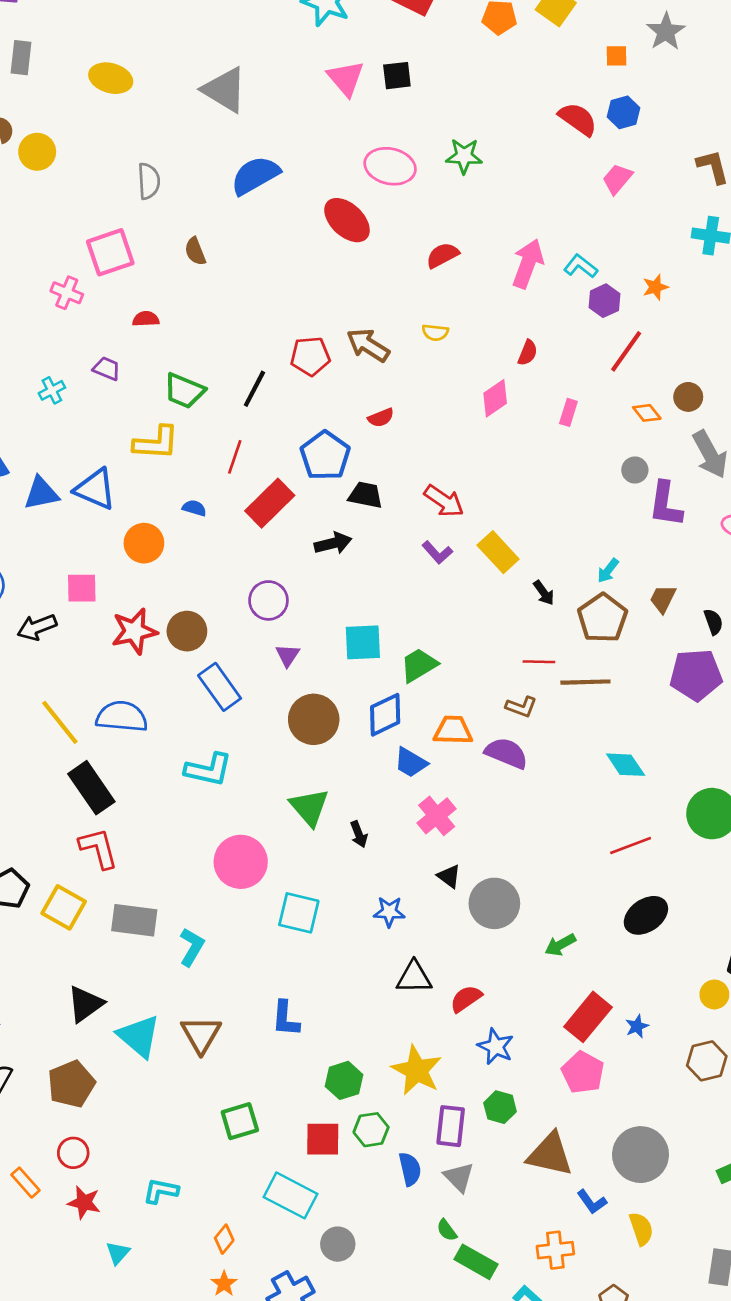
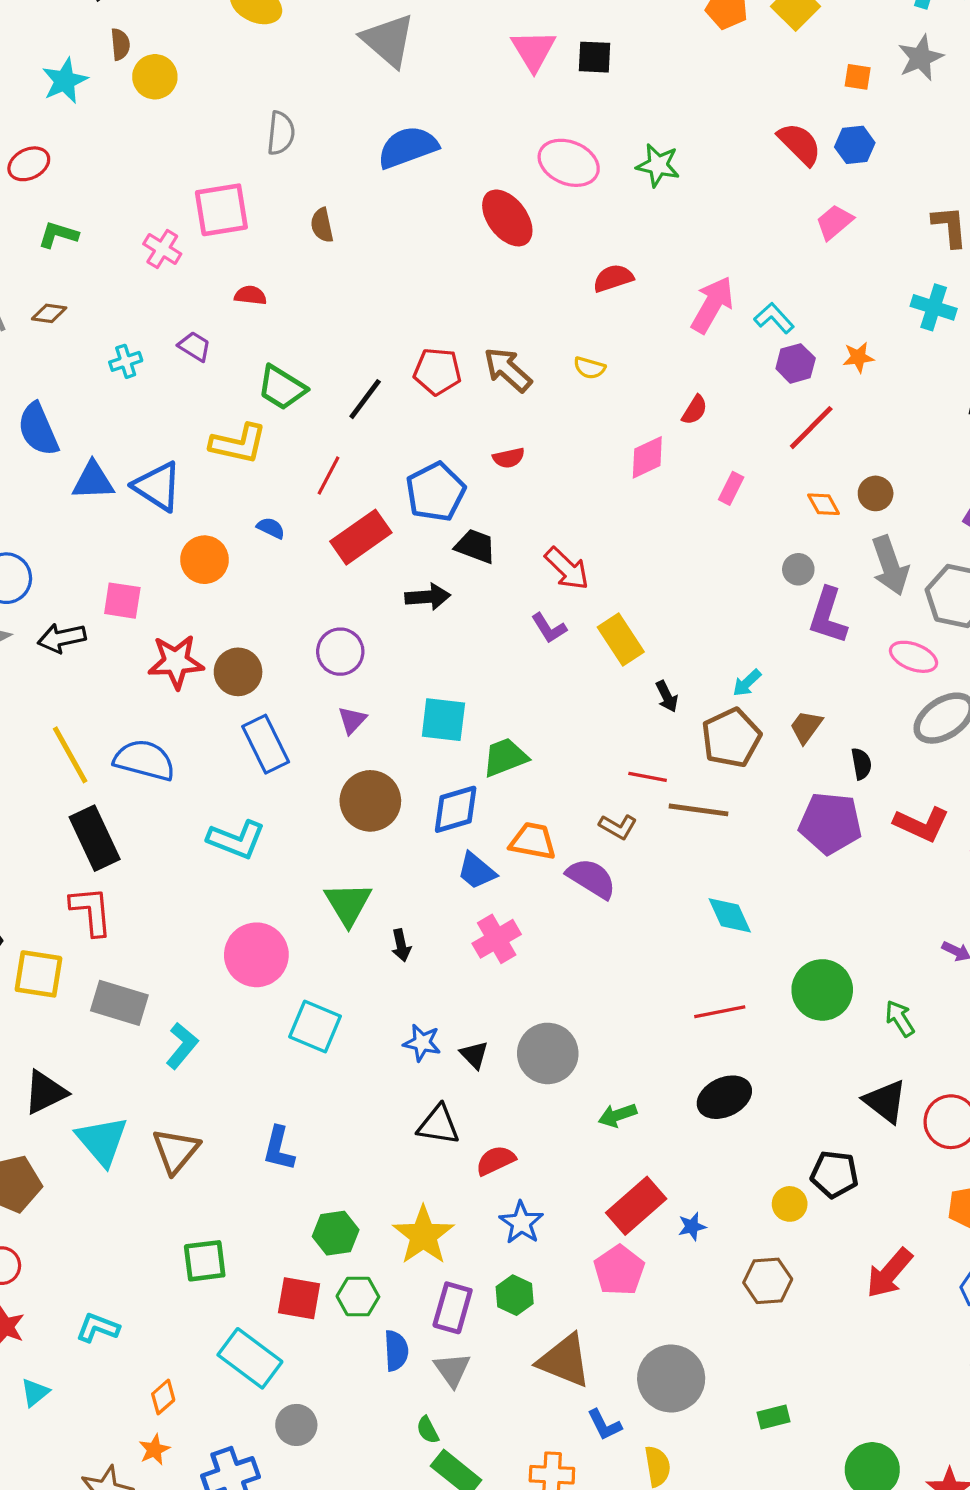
black triangle: (449, 876) -> (474, 1055), moved
yellow square: (64, 907) -> (39, 974), turned -30

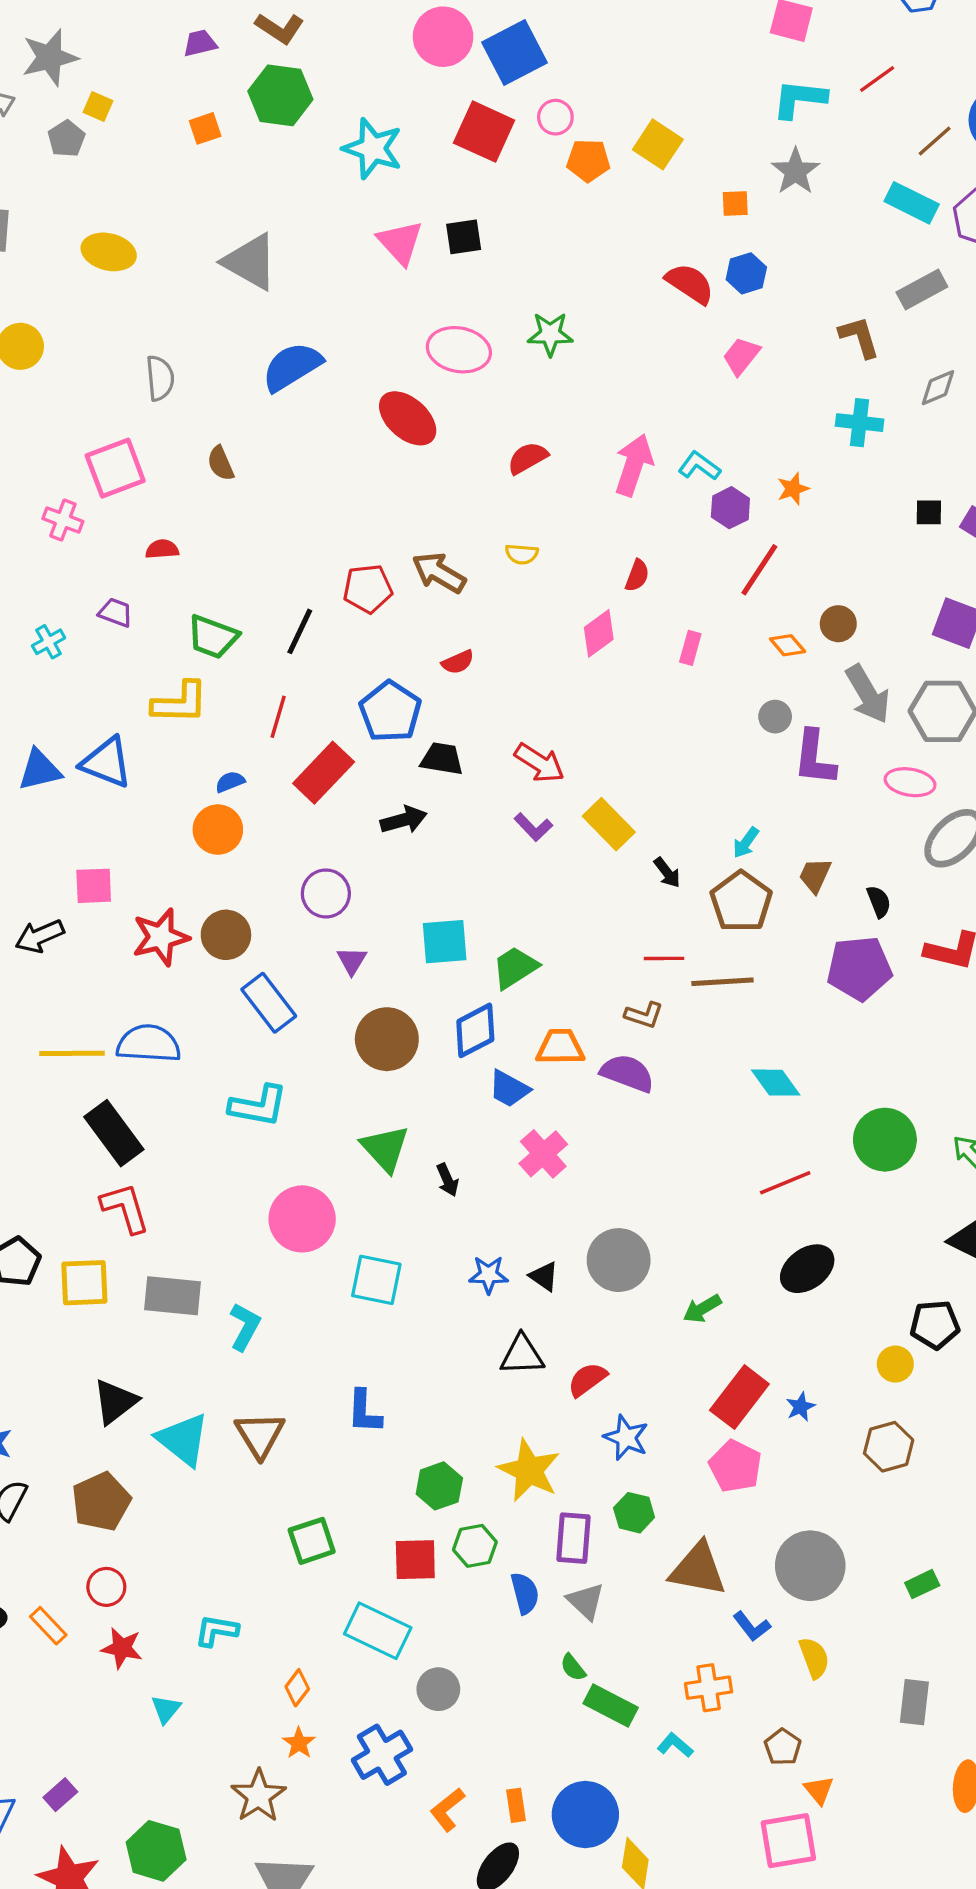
blue semicircle: (271, 528) -> (230, 782), turned -36
orange circle: (204, 560) -> (218, 830), moved
yellow line: (70, 755) -> (72, 1053), turned -50

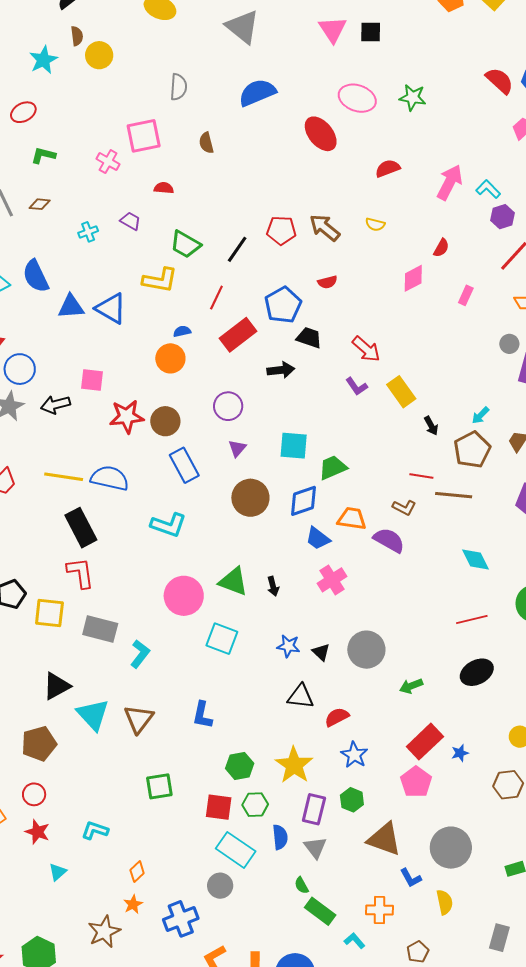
green triangle: (385, 1148) -> (233, 581), moved, turned -36
cyan rectangle: (378, 1631) -> (236, 850), moved

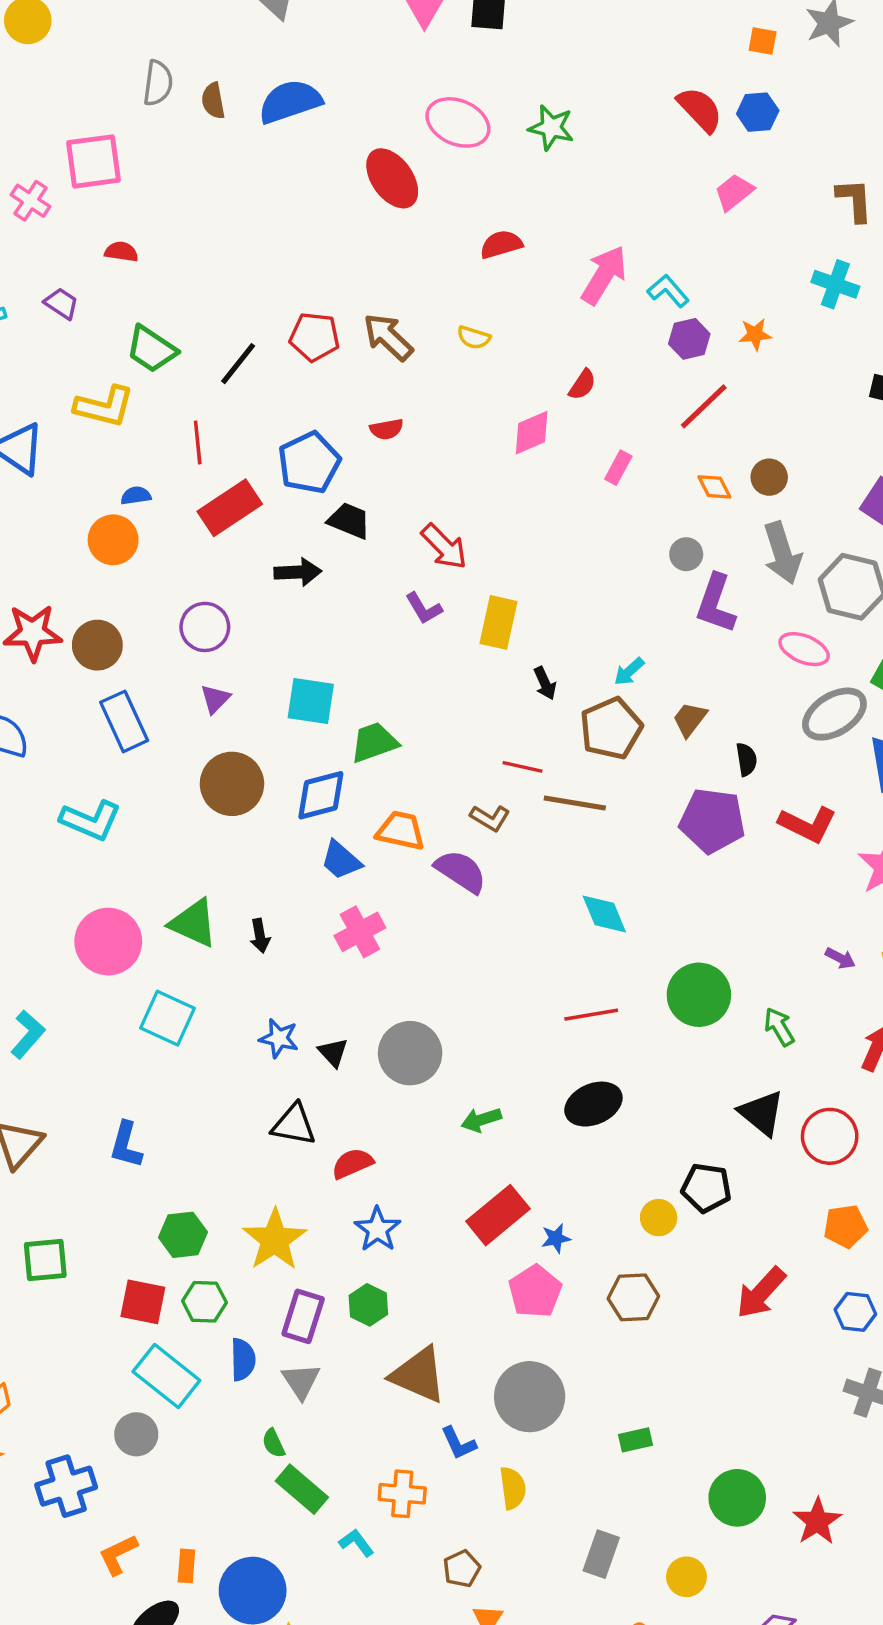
brown semicircle: (206, 143) -> (213, 101), moved
red line: (216, 298) -> (198, 442), turned -35
yellow rectangle: (401, 392) -> (498, 622), turned 44
pink pentagon: (416, 782) -> (535, 1291), moved

